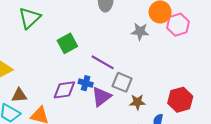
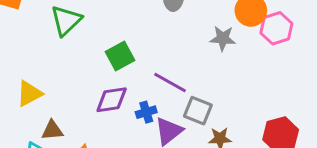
blue cross: (86, 83) -> (146, 112), turned -32
purple diamond: (64, 90) -> (112, 100), moved

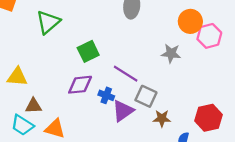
gray star: (223, 38) -> (171, 53), moved
yellow triangle: (29, 94) -> (17, 77), turned 30
blue cross: (146, 112) -> (106, 95), turned 35

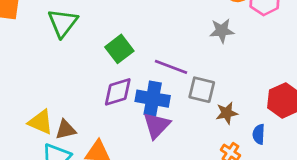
yellow triangle: (17, 77) -> (41, 122), moved, turned 30
blue cross: (106, 95) -> (153, 99), size x1.6
purple triangle: (123, 111) -> (157, 125), moved

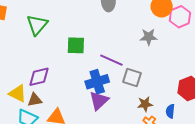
green square: (119, 49) -> (76, 45), turned 36
purple diamond: (118, 92) -> (39, 77), moved
blue cross: (153, 99) -> (97, 82), turned -30
brown star: (227, 113) -> (145, 104), moved

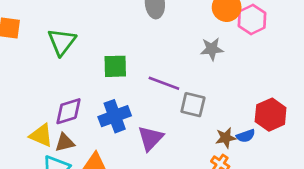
blue cross: (97, 82) -> (115, 116), moved
brown star: (145, 104) -> (226, 138), moved
blue semicircle: (170, 111) -> (246, 136), moved, turned -112

